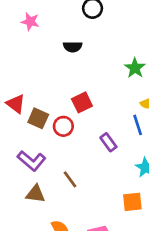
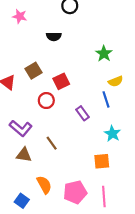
brown square: (38, 118) -> (34, 71), moved, turned 35

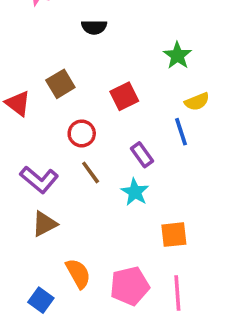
red square: (61, 81) -> (124, 96), moved
cyan star: (112, 134) -> (135, 192), moved
brown line: (52, 143) -> (91, 172), moved
brown triangle: (24, 155) -> (44, 224), turned -35

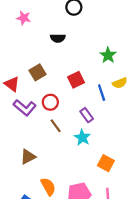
blue line: (181, 132) -> (102, 93), moved
purple L-shape: (39, 180) -> (25, 108), moved
orange square: (174, 235) -> (106, 163), turned 35

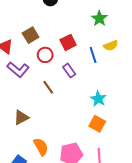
red circle: (50, 102) -> (45, 55), moved
purple rectangle: (87, 115) -> (69, 71), moved
cyan star: (82, 137) -> (98, 99), moved

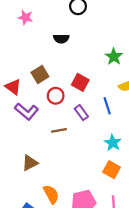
red square: (68, 42) -> (80, 82), turned -35
blue line: (93, 55) -> (107, 106), moved
brown line: (48, 87) -> (59, 130), turned -64

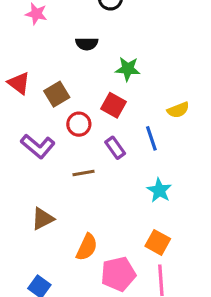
green star: (114, 57) -> (128, 69), moved, turned -30
red triangle: (13, 87) -> (19, 83), moved
orange square: (112, 170) -> (158, 242), moved
orange semicircle: (51, 194) -> (87, 247), moved, turned 54

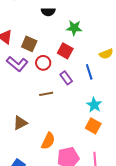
brown square: (57, 94) -> (29, 44), turned -35
purple L-shape: (38, 146) -> (17, 64), moved
orange square: (158, 242) -> (93, 126), moved

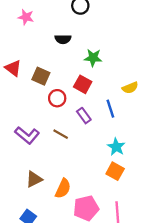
purple L-shape: (17, 64) -> (27, 135), moved
brown line: (46, 94) -> (61, 134), turned 40
brown triangle: (20, 123) -> (34, 179), moved

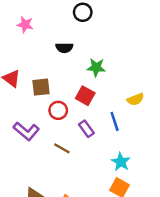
brown square: (41, 76) -> (41, 87), turned -30
purple L-shape: (27, 135) -> (26, 131), moved

